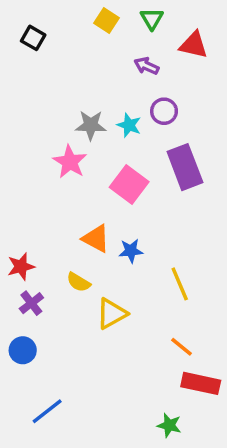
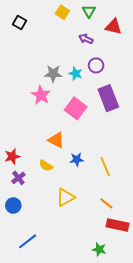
blue star: (131, 251) -> (77, 159), moved
yellow triangle: (112, 314) -> (65, 197), moved

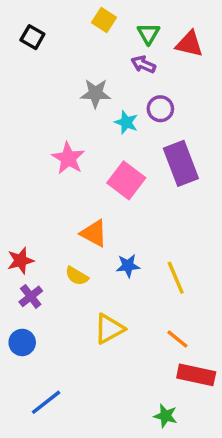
green triangle: (89, 11) -> (148, 34), moved
gray star: (53, 74) -> (96, 93), moved

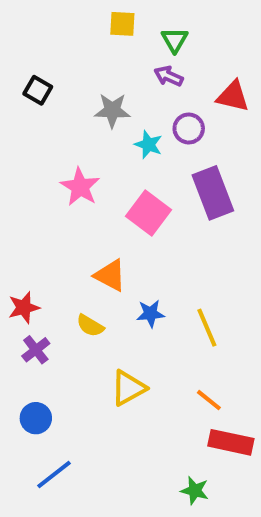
yellow square: (104, 20) -> (122, 24), turned -30
black square: (32, 37) -> (38, 90), moved
red triangle: (189, 44) -> (233, 96), moved
blue circle: (22, 342) -> (36, 418), moved

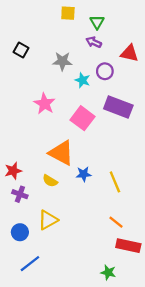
purple rectangle: (213, 193) -> (118, 107), turned -48
orange triangle: (110, 275) -> (61, 153), size x1.4
purple cross: (36, 350) -> (20, 194), turned -32
yellow triangle: (128, 388) -> (48, 220), moved

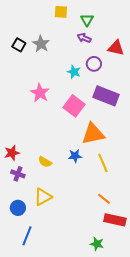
gray star: (62, 61) -> (41, 44), moved, turned 30
orange triangle: (61, 153) -> (93, 134), moved, turned -40
blue line: (30, 264) -> (27, 236), turned -30

